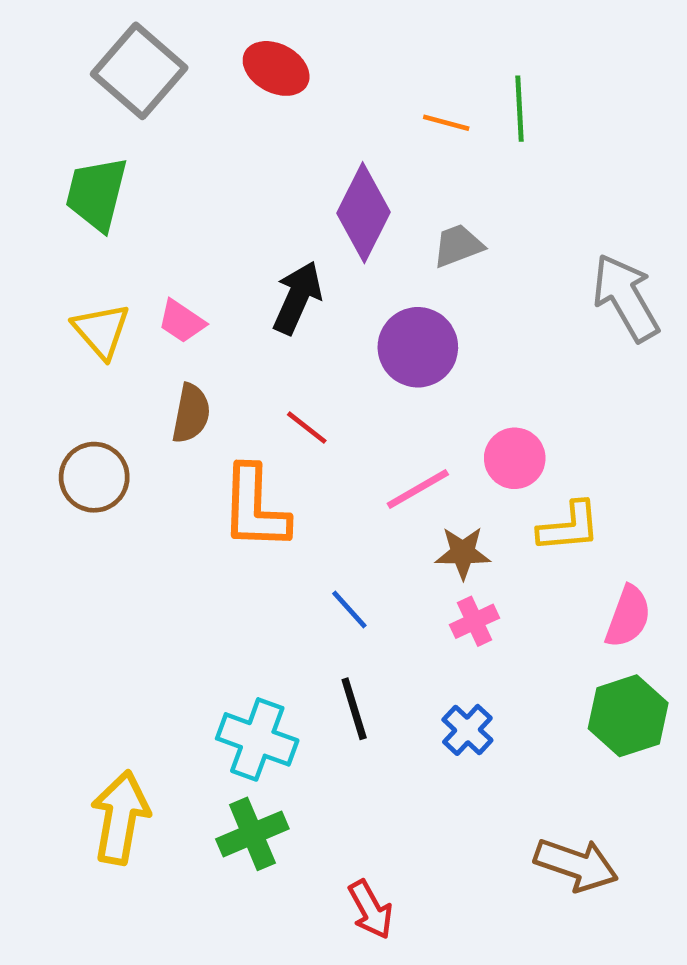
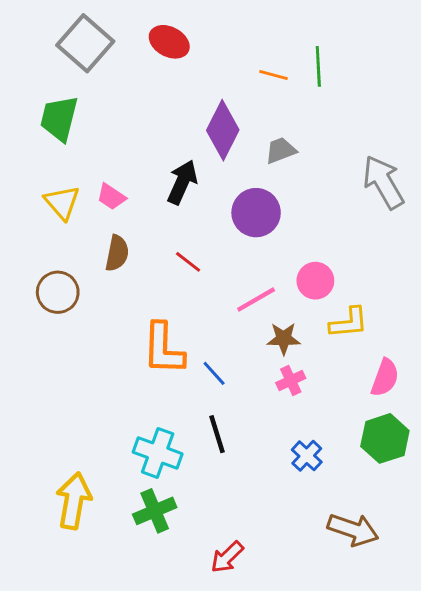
orange L-shape: (255, 508) -> (163, 349), moved
blue cross: (467, 730) -> (307, 456), moved
red arrow: (371, 910) -> (227, 557), turned 75

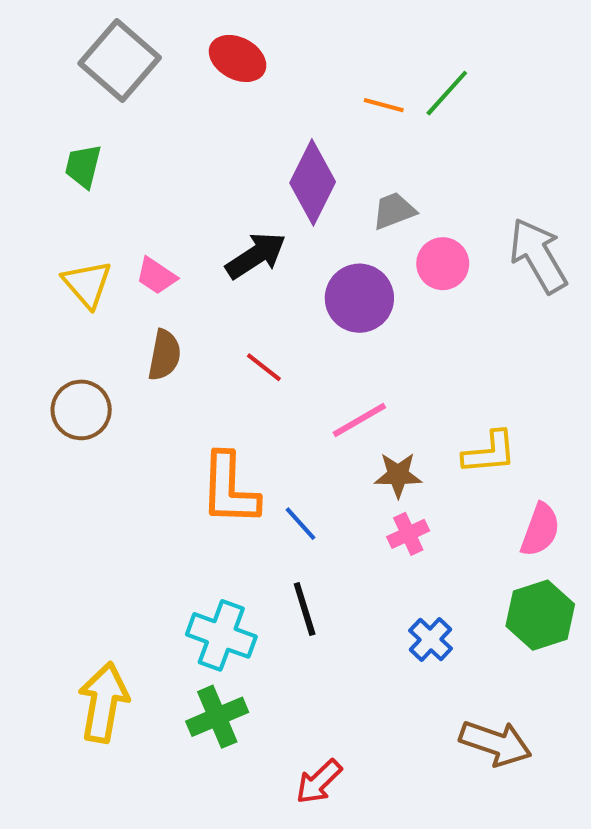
green line: (318, 66) -> (447, 93), turned 45
green trapezoid: (59, 119) -> (83, 166), size x0.7
black arrow: (182, 182) -> (256, 256), turned 33
pink circle: (315, 281) -> (443, 264), moved

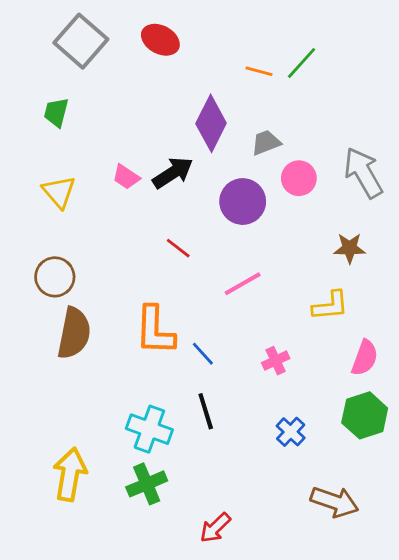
pink trapezoid: (156, 276) -> (126, 177), moved
brown semicircle: (164, 355) -> (74, 333), moved, size x1.5
brown star: (398, 475) -> (350, 248), moved

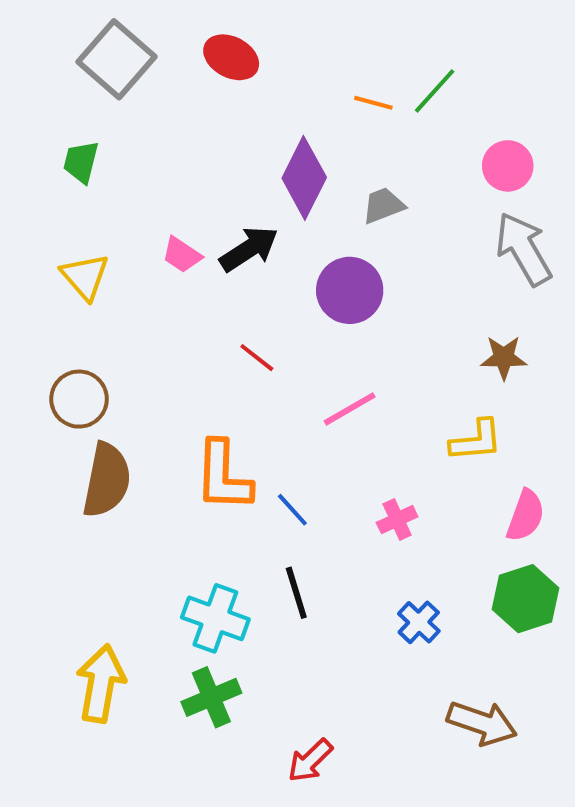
pink circle: (299, 178) -> (508, 166), moved

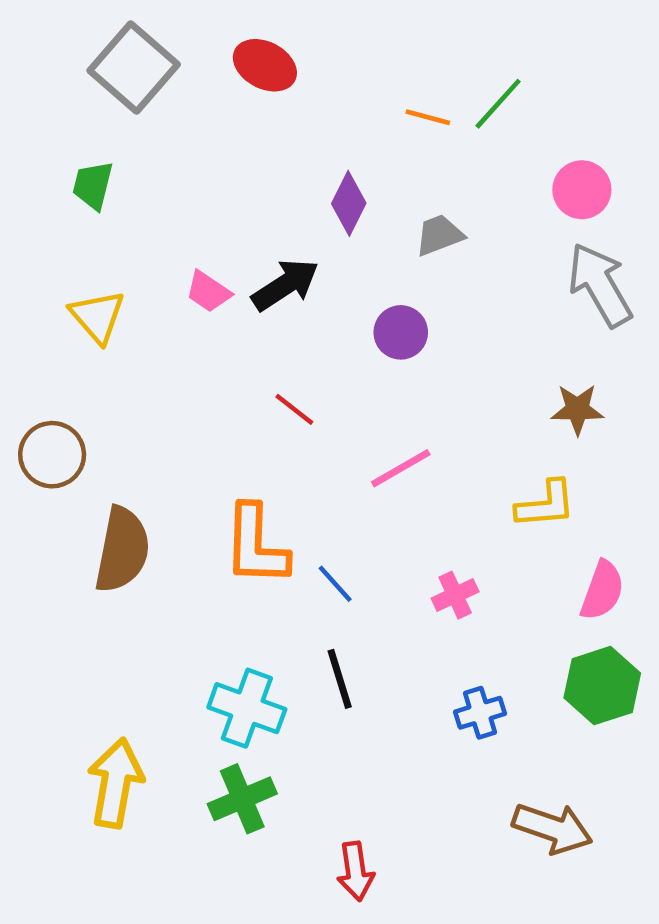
purple diamond: (304, 178) -> (349, 203), size x0.7
purple circle: (350, 290) -> (401, 332), size x0.7
brown circle: (79, 399) -> (52, 455), moved
blue cross: (419, 622) -> (480, 713), turned 30
red arrow: (310, 761) -> (355, 871), turned -54

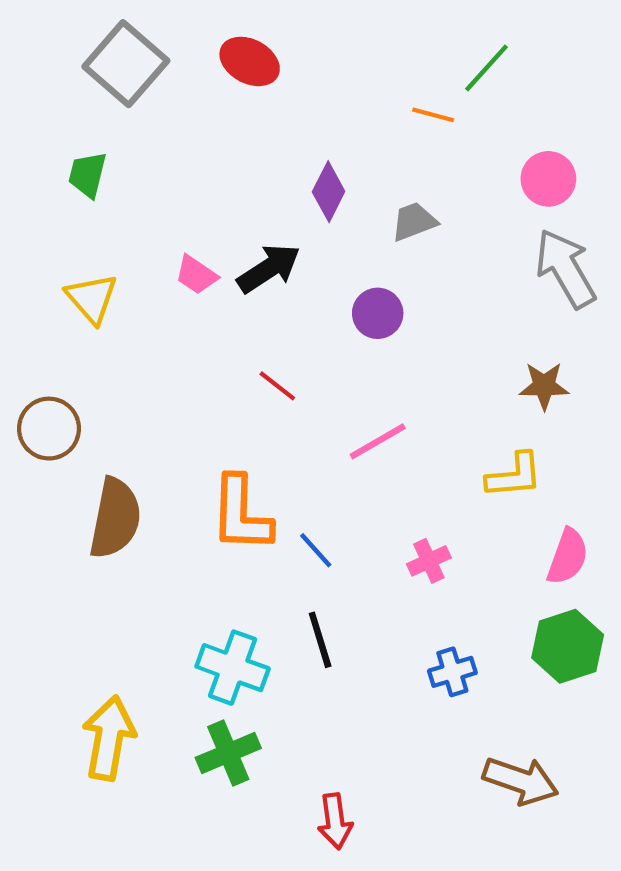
green line: (498, 104) -> (487, 68), moved
orange line: (428, 117) -> (433, 115), moved

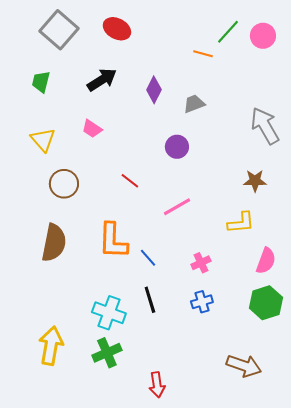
pink circle: (548, 179) -> (263, 36), moved
black arrow: (269, 268) -> (102, 80), moved
brown circle: (49, 429) -> (64, 184), moved
blue cross: (452, 672) -> (202, 302), moved

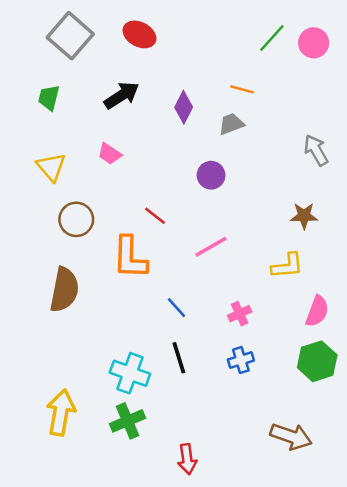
orange line: (203, 54) -> (242, 89), moved
gray arrow: (265, 126) -> (316, 150), size x0.7
orange L-shape: (113, 241) -> (130, 258), moved

